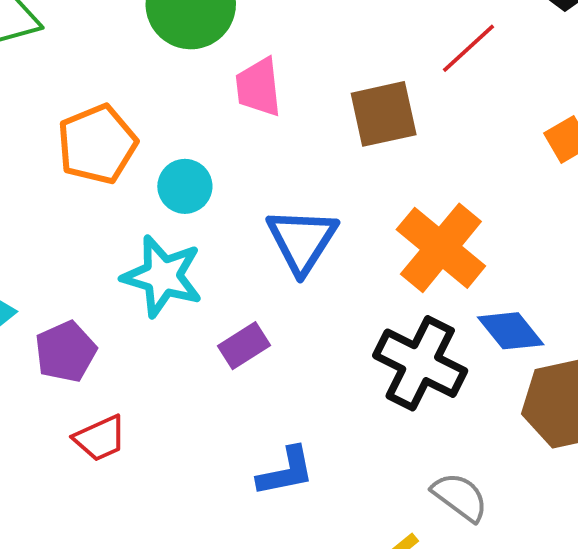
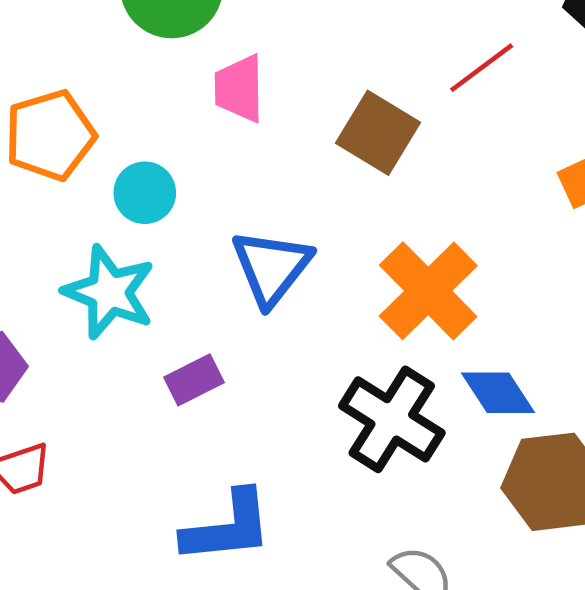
brown square: (384, 114) -> (378, 133), turned 38
blue L-shape: (286, 472) -> (227, 527), size x1.4

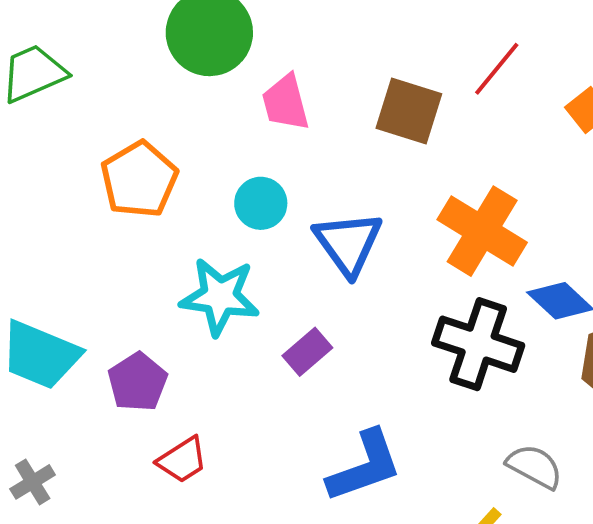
red line: (482, 68) -> (497, 69), moved
cyan circle: (145, 193) -> (261, 203), moved

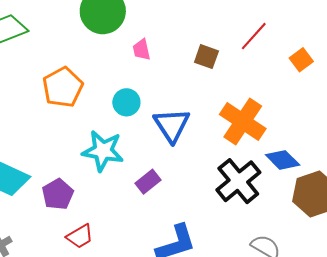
pink trapezoid: (286, 103) -> (142, 50), size x0.7
brown square: (409, 111) -> (206, 57), size x0.7
black cross: (478, 344) -> (238, 181), turned 30

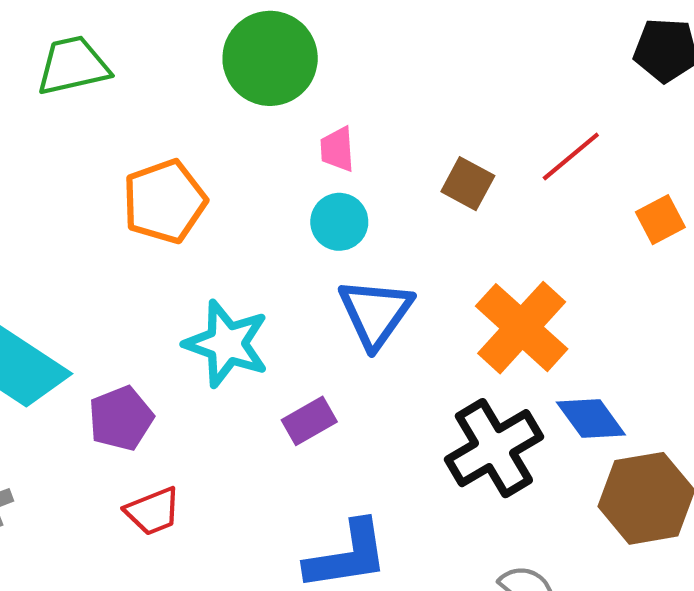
cyan circle: (126, 102) -> (339, 222), moved

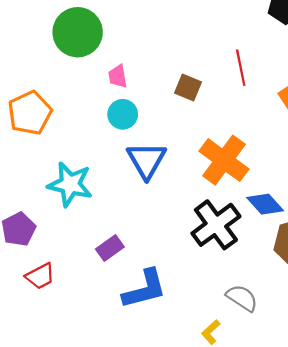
red line: (571, 156) -> (241, 68), turned -56
purple rectangle: (309, 421) -> (110, 248), moved

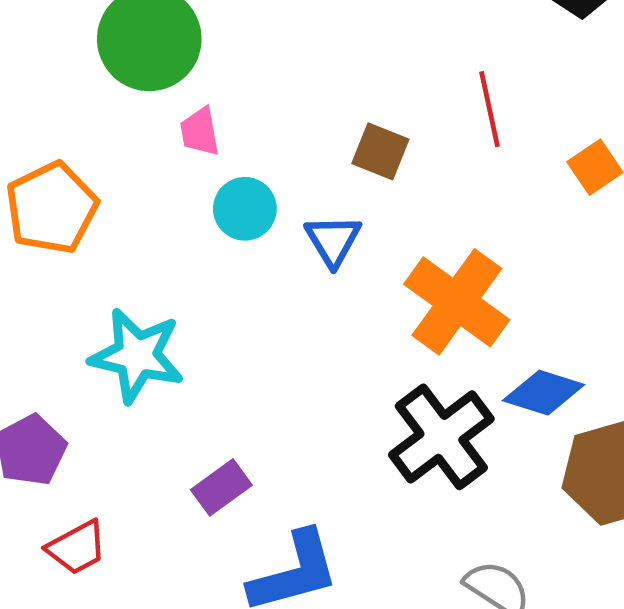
pink trapezoid: (118, 76) -> (200, 132), moved
blue triangle: (146, 160) -> (333, 240), moved, size x0.7
blue diamond: (265, 204) -> (544, 393), turned -30

